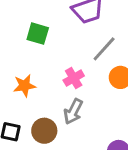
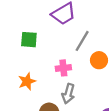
pink cross: (74, 78) -> (63, 68), turned 35

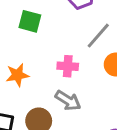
gray arrow: (68, 94) -> (68, 101), turned -84

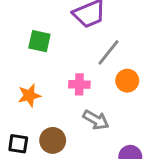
gray arrow: (68, 101) -> (96, 120), moved

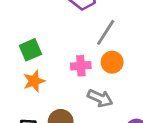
green square: (39, 41) -> (30, 50), moved, turned -30
orange circle: (127, 81) -> (112, 62), moved

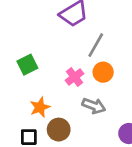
pink cross: (81, 66) -> (74, 77), turned -30
orange star: (34, 81) -> (40, 107), moved

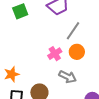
green square: (27, 65) -> (20, 11), moved
orange star: (40, 107) -> (12, 74), moved

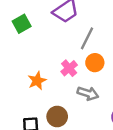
orange star: (12, 74) -> (37, 81), moved

